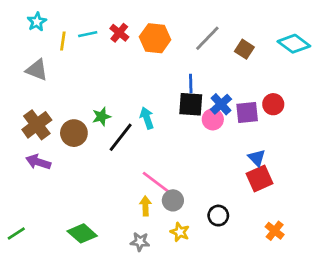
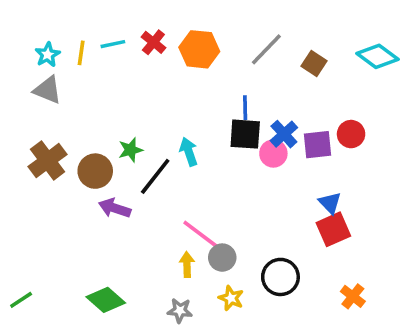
cyan star: (37, 22) -> (48, 55), moved
purple arrow: (38, 162) -> (115, 208), moved
black circle: (218, 216) -> (280, 277), size x1.4

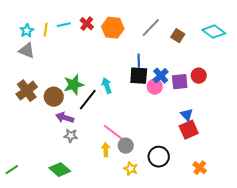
green star: (130, 150) -> (74, 85), size x1.5
gray star: (180, 310) -> (71, 136), moved

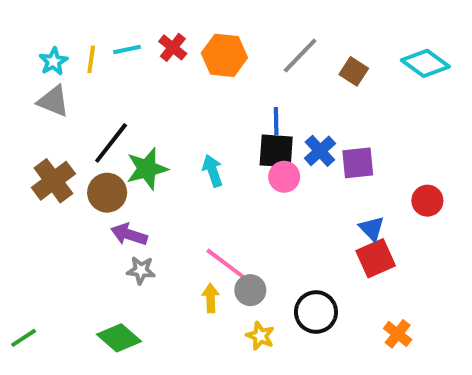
red circle: (199, 76) -> (427, 201), moved
pink circle: (155, 87) -> (284, 177), moved
black line: (88, 100) -> (111, 143), moved

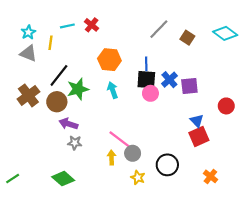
orange hexagon: (224, 55) -> (109, 60), moved
yellow line: (91, 59) -> (51, 43), moved

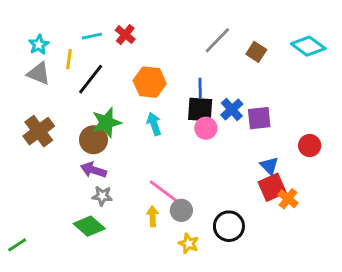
black line: (59, 75) -> (91, 79), moved
brown circle: (57, 102) -> (94, 140), moved
orange cross: (210, 176) -> (288, 199), moved
green diamond: (63, 179) -> (89, 226), moved

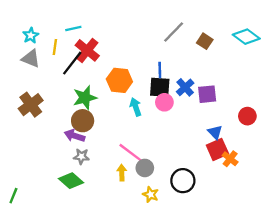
red cross: (125, 35) -> (87, 50), moved, size x1.5
orange hexagon: (150, 82) -> (119, 80), moved
cyan arrow: (154, 124) -> (136, 107), moved
brown circle: (94, 140) -> (83, 121), moved
green line: (17, 245) -> (13, 196), turned -35

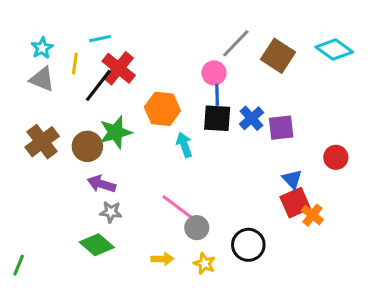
brown square: (205, 41) -> (278, 56), size x1.5
pink circle: (164, 102) -> (214, 73), moved
brown circle: (83, 121) -> (87, 146), moved
yellow arrow: (122, 173) -> (162, 259), moved, turned 91

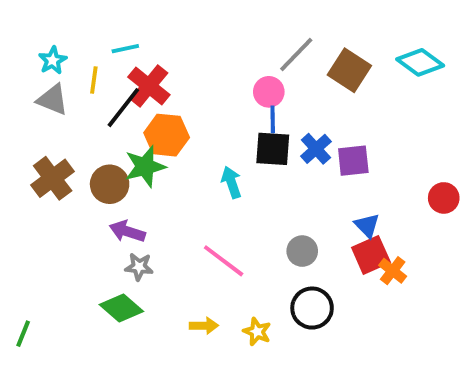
orange hexagon: (162, 109) -> (167, 135), moved
red circle: (336, 157) -> (444, 198), moved
gray circle: (197, 228) -> (302, 251), moved

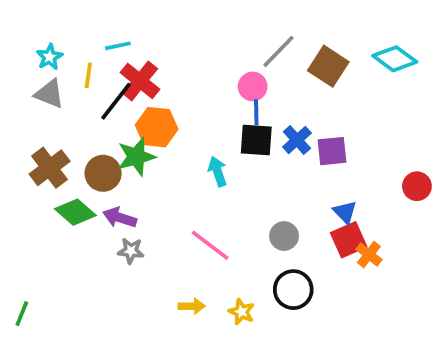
green diamond: (121, 308) -> (75, 212), moved

